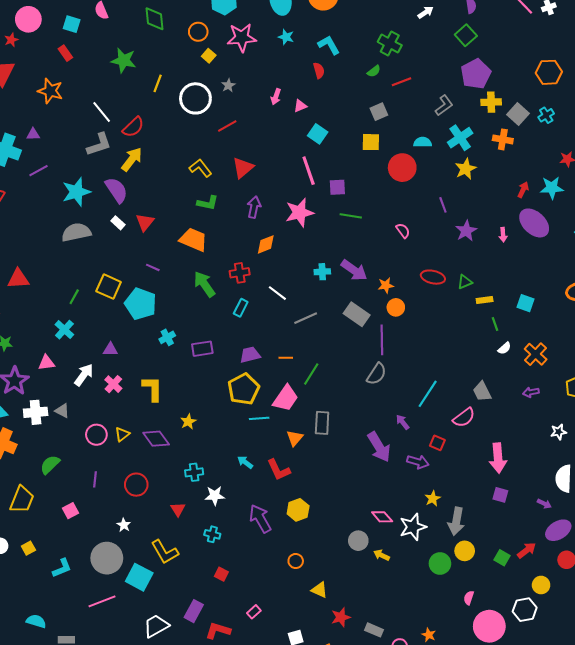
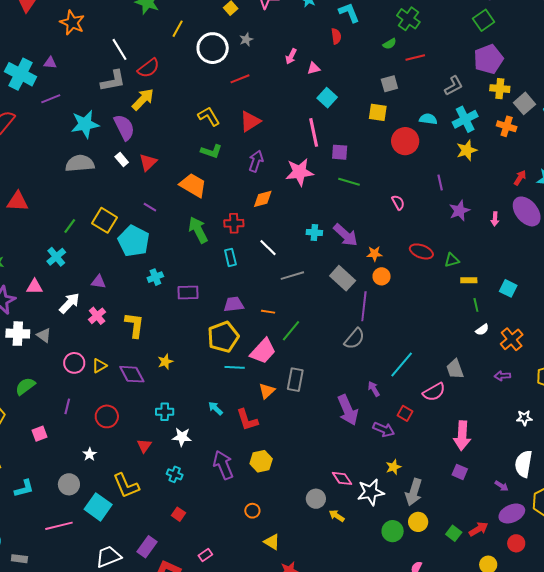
cyan rectangle: (241, 308) -> (230, 257), turned -48
gray circle: (107, 558) -> (69, 484), size x0.7

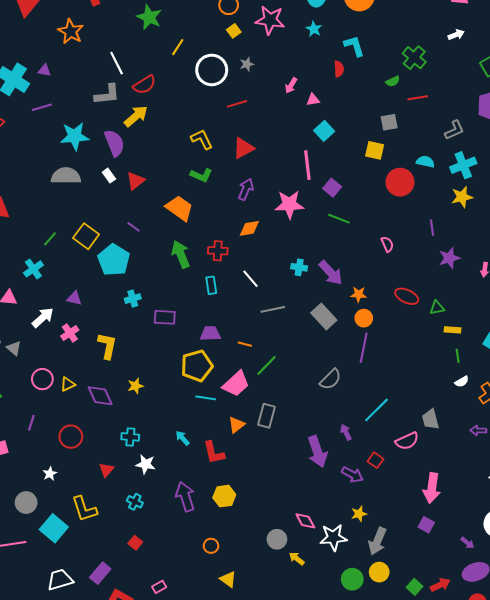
purple square: (340, 152) -> (332, 188), turned 30
purple line: (364, 306) -> (364, 348), moved

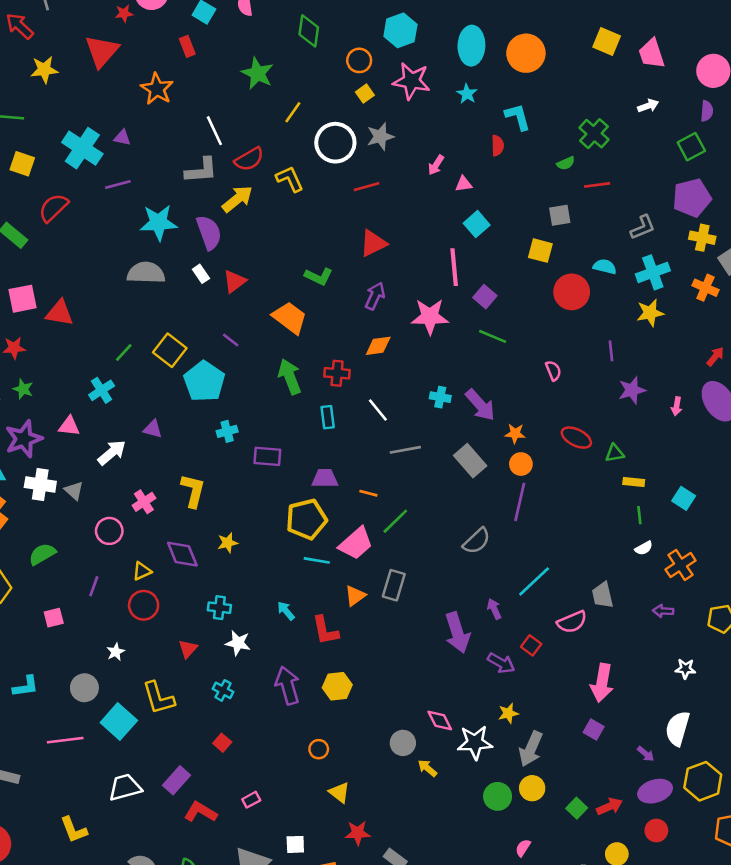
gray star: (247, 64) -> (380, 136), size x1.5
yellow L-shape: (202, 139) -> (290, 179), moved
pink cross: (70, 333) -> (144, 502), moved
yellow triangle: (68, 384) -> (142, 571), moved

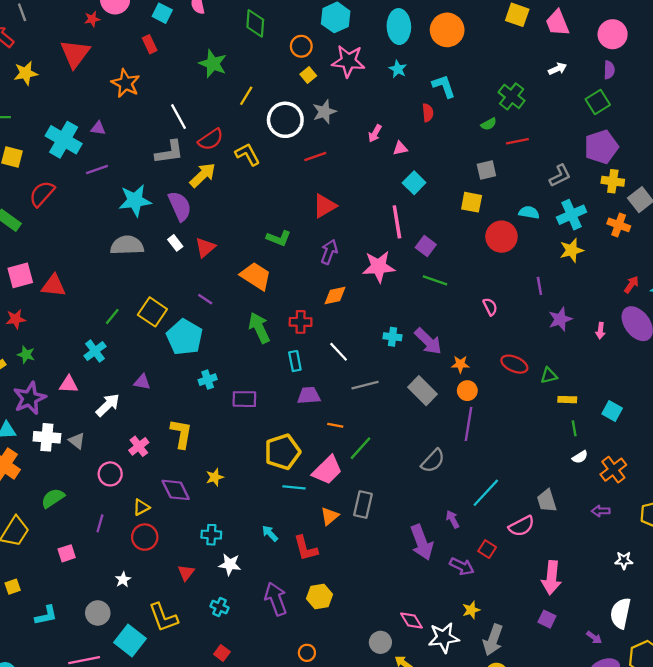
purple trapezoid: (325, 478) -> (309, 395), moved

